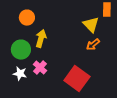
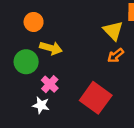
yellow arrow: (41, 39) -> (51, 48), turned 90
white star: (20, 74) -> (41, 105), moved

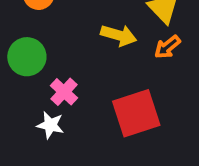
yellow arrow: (51, 48) -> (119, 35), moved
red square: (96, 98) -> (136, 113), turned 36

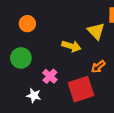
orange arrow: (167, 47) -> (98, 67), moved
pink cross: (64, 92) -> (50, 76), moved

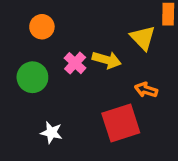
orange arrow: (98, 67) -> (146, 90), turned 56
pink cross: (50, 76) -> (75, 63), moved

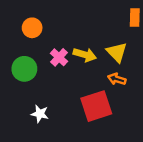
yellow triangle: (143, 38) -> (117, 52), moved

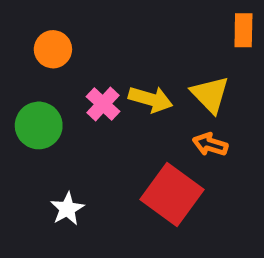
red square: (96, 106) -> (172, 195), turned -36
white star: (40, 114) -> (67, 209), turned 30

